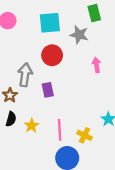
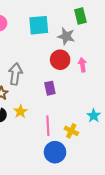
red circle: (52, 55) -> (60, 60), moved
purple rectangle: (48, 90) -> (50, 88), moved
yellow star: (32, 126) -> (20, 112), moved

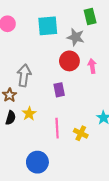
blue circle: (55, 152) -> (37, 162), moved

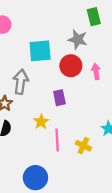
cyan square: (48, 26) -> (40, 51), moved
yellow star: (29, 114) -> (41, 122), moved

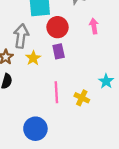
red circle: (71, 66) -> (58, 27), moved
yellow star: (41, 122) -> (33, 58), moved

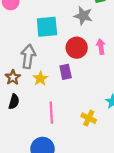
red circle: (58, 27) -> (77, 48), moved
pink line: (56, 92) -> (51, 113), moved

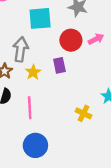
pink arrow: (101, 47) -> (96, 39), turned 72
pink line: (51, 113) -> (30, 108), moved

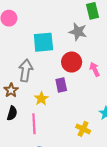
pink arrow: (96, 39) -> (95, 69), moved, turned -88
yellow star: (33, 72) -> (41, 99), moved

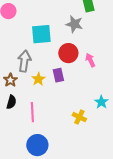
yellow star: (41, 99) -> (38, 79), moved

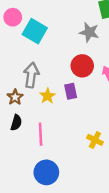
cyan square: (41, 34) -> (35, 31), moved, turned 35

